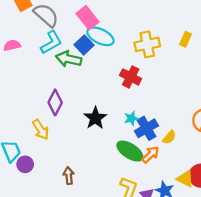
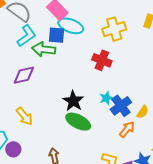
blue square: (84, 45) -> (57, 35), turned -36
purple diamond: (55, 102) -> (24, 75), moved, turned 55
green ellipse: (130, 151) -> (78, 122), moved

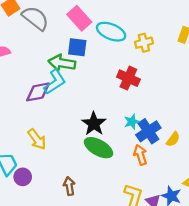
cyan ellipse: (71, 26) -> (111, 32), moved
yellow cross: (114, 29) -> (144, 43), size x0.7
cyan L-shape: (26, 36) -> (55, 82), moved
orange arrow: (127, 129) -> (140, 155), moved, turned -60

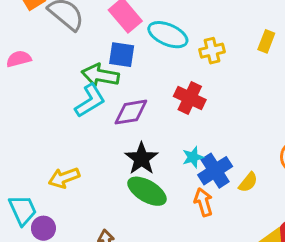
purple diamond: (38, 92) -> (131, 112), moved
yellow arrow: (37, 139) -> (64, 178), turned 105

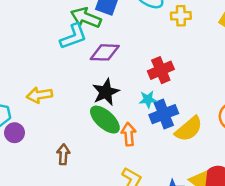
red cross: (190, 98) -> (161, 70), moved, turned 30
yellow semicircle: (248, 182) -> (189, 129), size x1.6
orange arrow: (203, 202) -> (129, 134), moved

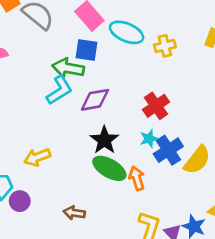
brown arrow: (63, 154) -> (74, 213), turned -72

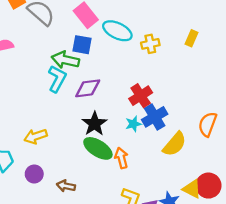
cyan L-shape: (59, 90) -> (57, 79), turned -32
blue cross: (168, 150) -> (155, 117), moved
purple circle: (20, 201) -> (34, 174), moved

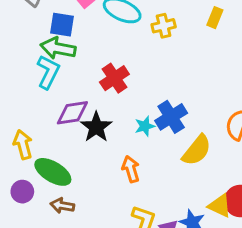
blue square: (82, 45) -> (62, 25), moved
purple diamond: (88, 88) -> (72, 113), moved
red cross: (141, 96) -> (114, 78), moved
yellow arrow: (36, 136) -> (23, 144), turned 95
green ellipse: (98, 148) -> (53, 172), moved

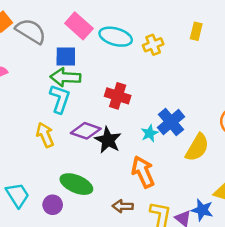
red cross: (114, 78) -> (118, 96), turned -30
purple diamond: (72, 113) -> (86, 131), turned 36
yellow arrow: (23, 144) -> (45, 135), moved
orange arrow: (131, 169) -> (143, 172), size x1.4
brown arrow: (62, 206) -> (123, 206), moved

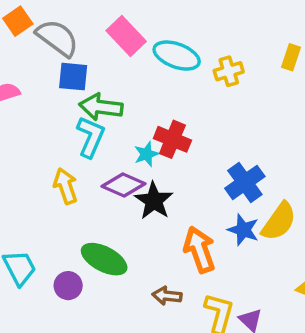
blue square: (66, 56) -> (73, 77), moved
cyan star: (150, 133) -> (146, 154), moved
blue star: (202, 210) -> (243, 230), moved

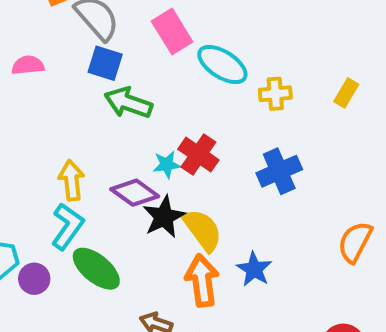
cyan L-shape: (91, 137) -> (67, 226), moved
blue cross: (245, 182) -> (279, 171), moved
yellow semicircle: (279, 221) -> (203, 230), moved, turned -84
purple circle: (68, 286) -> (34, 279), moved

